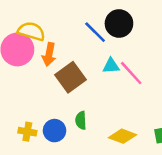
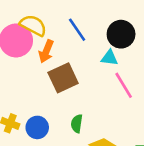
blue line: (95, 32) -> (77, 30), moved
cyan triangle: (111, 66) -> (109, 58), moved
green semicircle: (81, 120) -> (77, 124), moved

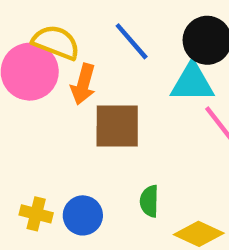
cyan triangle: (109, 58) -> (192, 83), size x1.5
brown square: (63, 78) -> (117, 126), turned 32

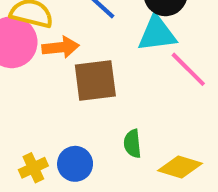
orange arrow: (83, 84) -> (60, 47), turned -104
yellow cross: (36, 214) -> (33, 168), turned -32

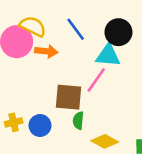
pink line: (188, 69) -> (96, 80), moved, turned 68
brown square: (95, 81) -> (68, 97), moved

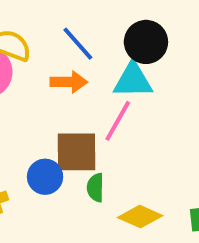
orange arrow: (46, 51) -> (69, 82), moved
blue circle: (40, 125) -> (45, 177), moved

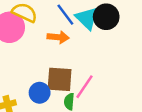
cyan triangle: (133, 80) -> (87, 18), moved, turned 40
pink line: (118, 121) -> (84, 87), moved

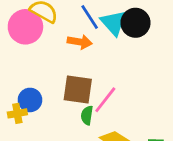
blue circle: (40, 93) -> (30, 100), moved

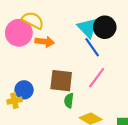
blue line: (90, 17) -> (92, 47), moved
orange arrow: (80, 42) -> (45, 42), moved
pink line: (105, 100) -> (97, 78), moved

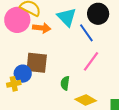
cyan triangle: (88, 28) -> (67, 17), moved
brown square: (61, 81) -> (37, 63), moved

